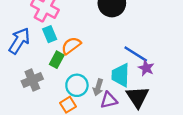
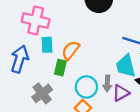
cyan rectangle: (50, 34) -> (47, 45), turned 35

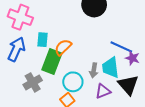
pink cross: (36, 20) -> (20, 17), moved
green rectangle: (60, 68) -> (52, 61), size x1.6
gray arrow: (107, 83) -> (94, 70), moved

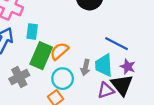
orange semicircle: (63, 47) -> (59, 51), moved
purple star: (132, 58) -> (128, 67), moved
purple triangle: (103, 91) -> (106, 90), moved

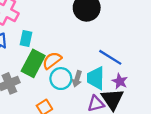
cyan circle: (63, 79) -> (61, 79), moved

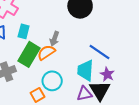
cyan circle: (61, 79) -> (52, 81), moved
gray arrow: (77, 79) -> (54, 39), moved

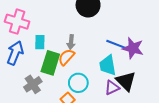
purple star: (107, 74) -> (133, 48), moved, size x1.5

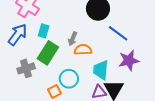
blue line: (117, 45) -> (118, 33), moved
purple star: (133, 48) -> (129, 60), turned 30
orange semicircle: (66, 57) -> (83, 50), moved, turned 30

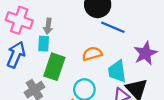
blue line: (118, 33) -> (113, 27), moved
gray arrow: (73, 39) -> (48, 26), moved

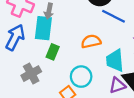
cyan rectangle: (44, 44) -> (43, 28), size x1.5
green rectangle: (54, 67) -> (53, 52), size x0.6

